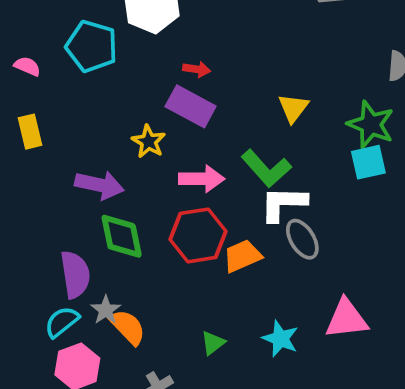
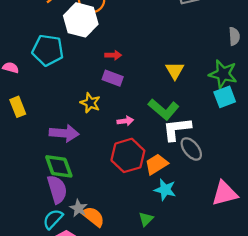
purple rectangle: (191, 106) -> (113, 78), size x0.7
pink arrow: (202, 179) -> (125, 121), size x0.6
green diamond: (122, 236) -> (59, 166), moved
cyan star: (280, 339) -> (165, 190), moved

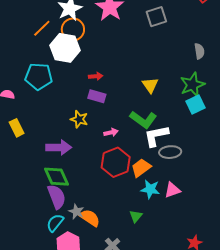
green star: (223, 74) -> (192, 85), turned -30
gray ellipse: (191, 149) -> (170, 152), turned -50
pink triangle: (225, 193) -> (172, 190), moved, size x0.7

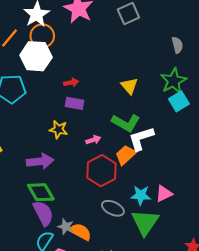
gray ellipse: (170, 152) -> (113, 208), moved, turned 35
orange trapezoid: (141, 168) -> (126, 155), moved
green triangle: (136, 216) -> (145, 222), moved, size x2.0

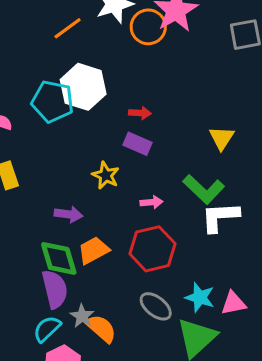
orange circle: (42, 36) -> (148, 27), moved
white hexagon: (36, 56) -> (83, 87), moved
orange trapezoid: (126, 155) -> (93, 250), moved
purple arrow: (40, 161) -> (68, 214), size x0.7

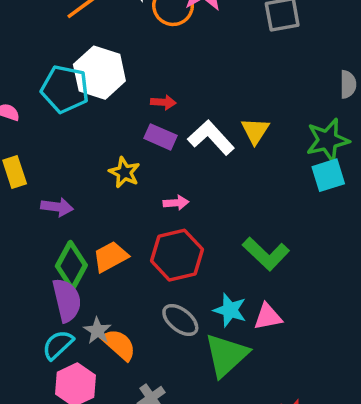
green L-shape: (204, 189) -> (266, 254), moved
purple arrow: (68, 214) -> (57, 207), moved
white L-shape: (220, 217) -> (211, 138), moved, turned 51
green diamond: (59, 258) -> (71, 266), turned 45

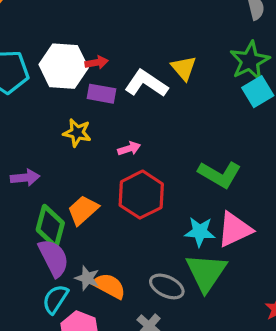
white hexagon: (99, 73) -> (64, 66), moved
pink triangle: (268, 317) -> (235, 230), size x1.4
gray ellipse: (180, 320) -> (167, 286), moved

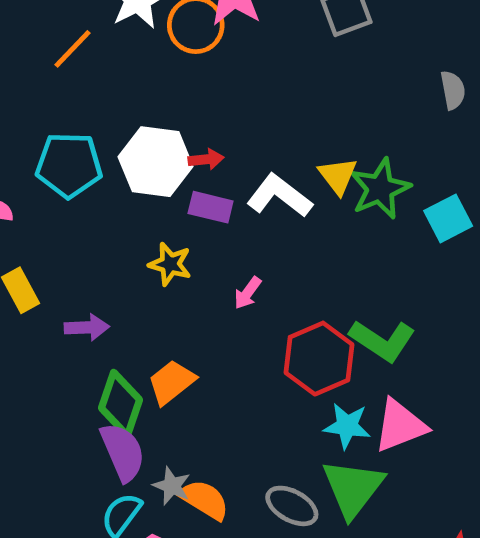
green star: (250, 61) -> (380, 189), moved
pink arrow: (129, 149) -> (248, 293), turned 140
red hexagon: (141, 195) -> (319, 359), moved

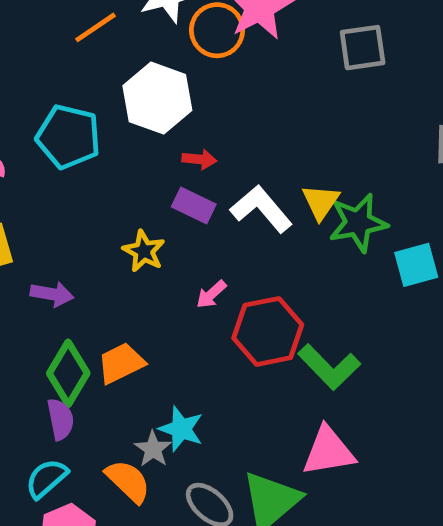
white hexagon: (156, 162) -> (157, 98), moved
red hexagon: (319, 359) -> (268, 331), moved
cyan star: (347, 426) -> (181, 429), moved
purple semicircle: (123, 452) -> (60, 419), size x0.7
gray star: (172, 486) -> (153, 449), moved

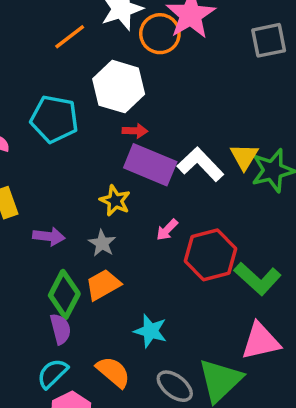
red arrow: (199, 159) -> (135, 131), moved
purple rectangle: (194, 206) -> (150, 165), size x1.6
gray star: (153, 449) -> (102, 243), moved

